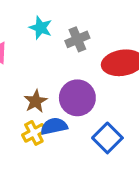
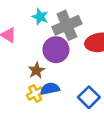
gray cross: (77, 39) -> (67, 25), size x1.6
purple circle: (77, 98) -> (56, 50), moved

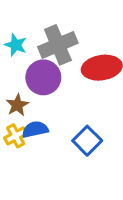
cyan star: (40, 17) -> (16, 45), moved

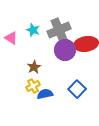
purple circle: (43, 77) -> (65, 50), moved
blue semicircle: (35, 129) -> (45, 94), moved

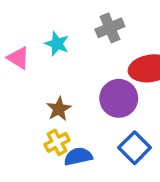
gray cross: (59, 30) -> (110, 28), moved, size x0.7
purple circle: (65, 50) -> (119, 98), moved

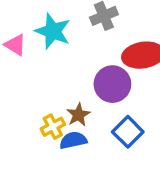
cyan star: (57, 44) -> (53, 31), size x1.5
brown star: (59, 109) -> (78, 115), moved

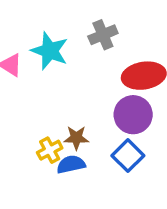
purple circle: (112, 84) -> (133, 115), moved
brown star: (78, 115) -> (76, 138), turned 30

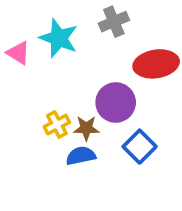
purple circle: (133, 115) -> (116, 102), moved
yellow cross: (50, 150) -> (57, 125), moved

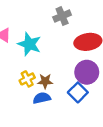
cyan star: (59, 38) -> (29, 44), moved
purple circle: (116, 102) -> (87, 72), moved

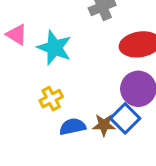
brown star: (45, 81) -> (104, 125), moved

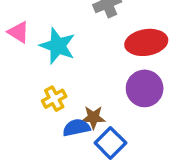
blue square: (125, 118) -> (110, 143), moved
brown star: (104, 125) -> (93, 117), moved

